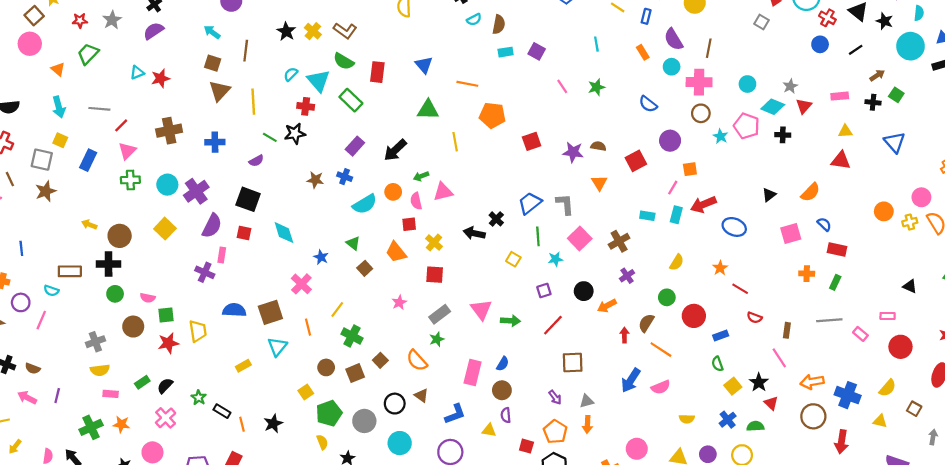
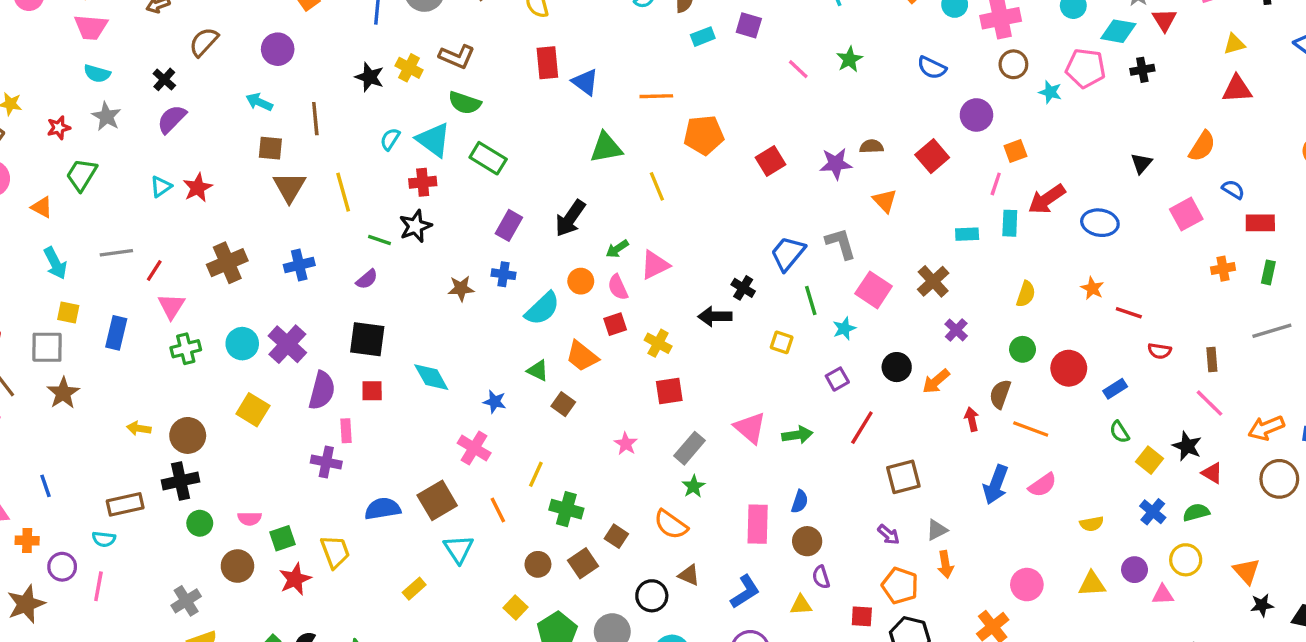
red rectangle: (377, 72) -> (547, 63), moved
orange trapezoid: (396, 252) -> (582, 356), moved

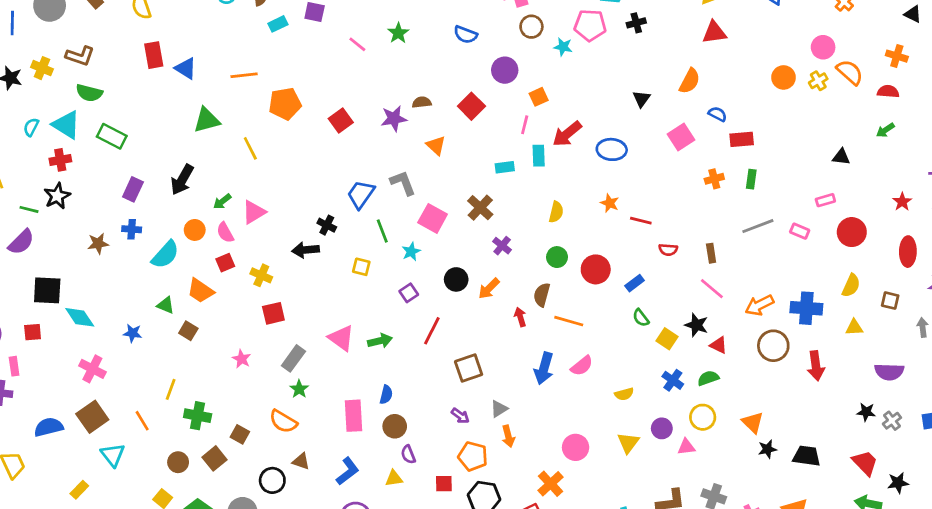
purple semicircle: (367, 279) -> (21, 242), size x1.5
black square: (367, 339) -> (47, 290), moved
pink cross: (474, 448) -> (92, 369), moved
yellow triangle: (1092, 584) -> (628, 443), turned -45

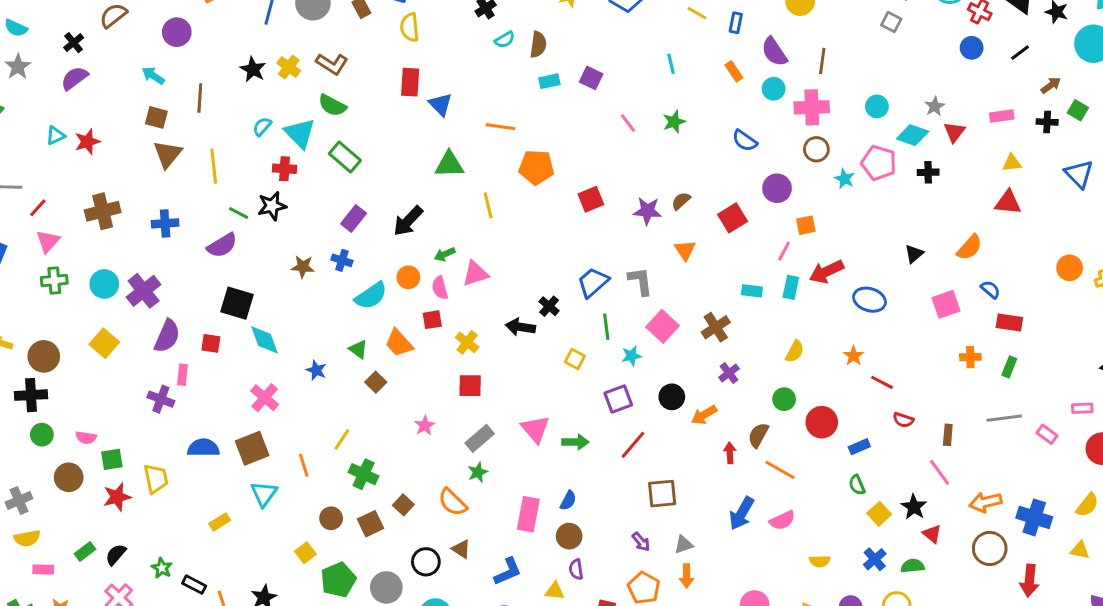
brown semicircle: (422, 102) -> (681, 201), turned -48
purple square: (409, 293) -> (618, 399), size x1.4

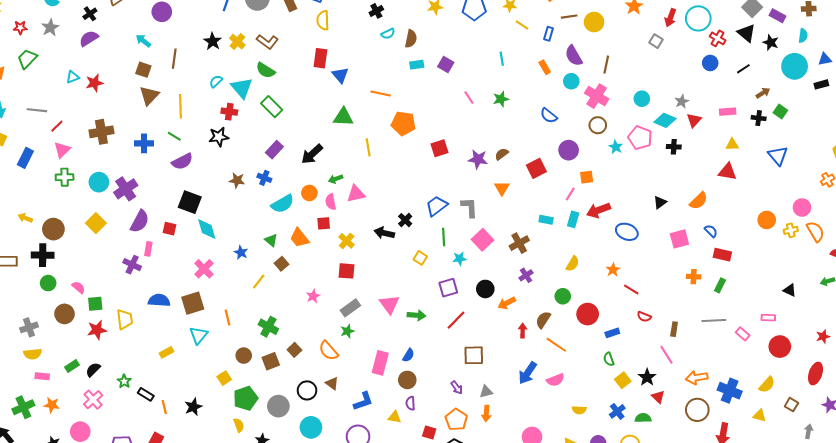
pink cross: (812, 107) -> (597, 96), turned 30
green line: (239, 213) -> (174, 136), moved
pink semicircle: (86, 438) -> (78, 287), turned -152
yellow line: (342, 439) -> (259, 282), moved

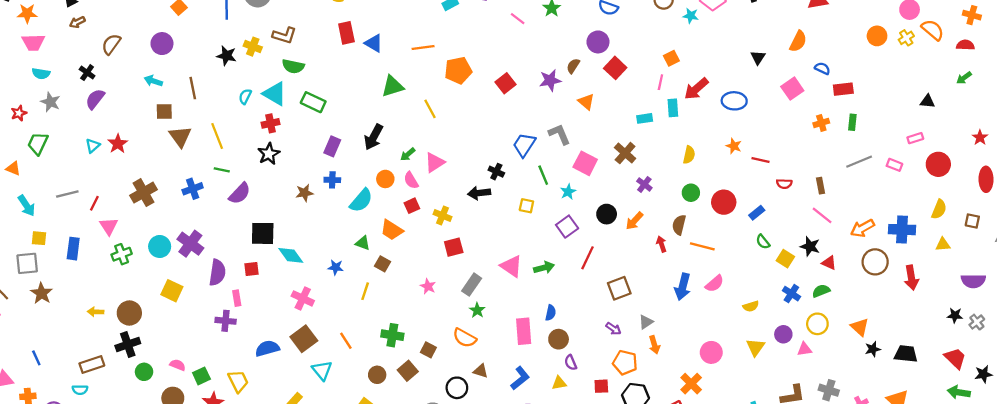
purple circle: (569, 150) -> (598, 42), moved

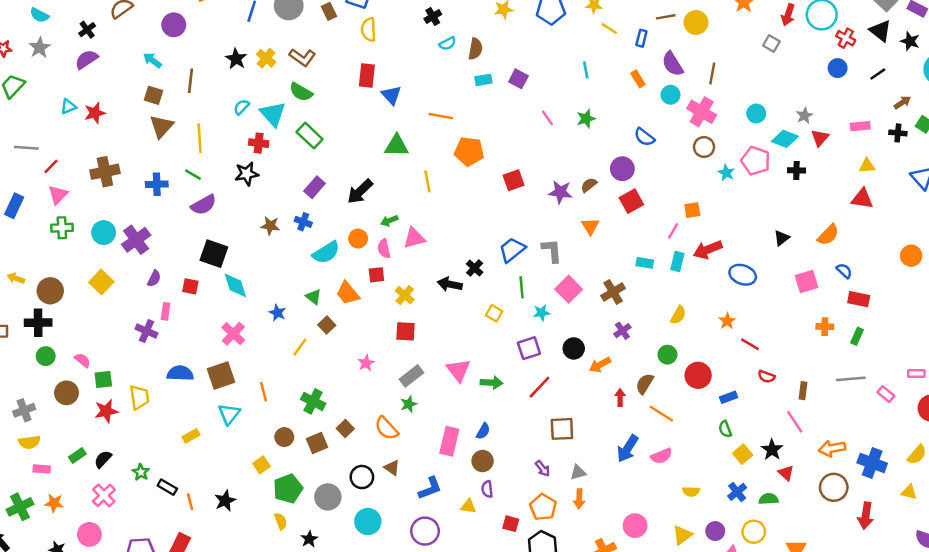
purple semicircle: (217, 273) -> (154, 279), size x0.6

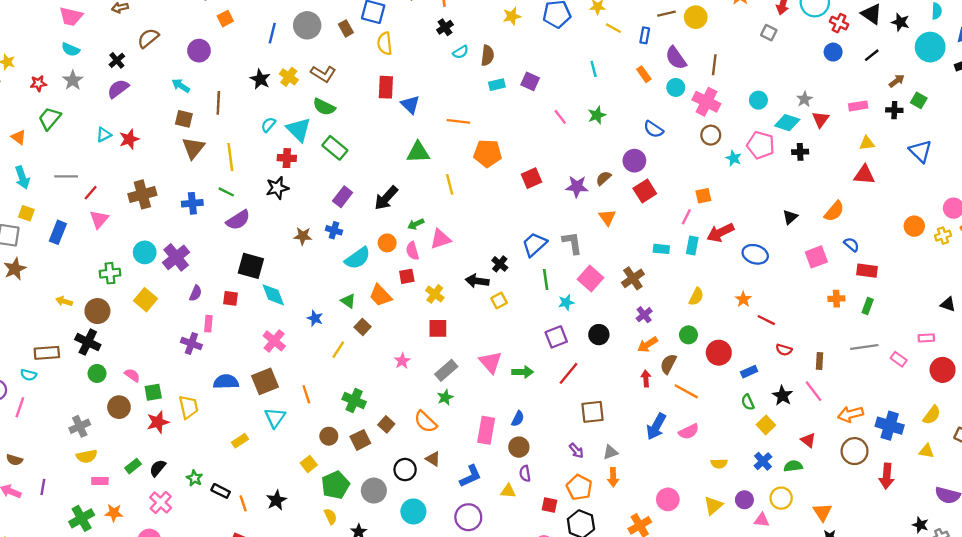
green cross: (62, 228) -> (110, 273), moved
yellow square: (494, 313) -> (499, 300), moved, turned 35
black cross: (38, 323) -> (88, 342), turned 30
orange arrow: (600, 365) -> (648, 344), moved
black star: (772, 450) -> (782, 396), moved

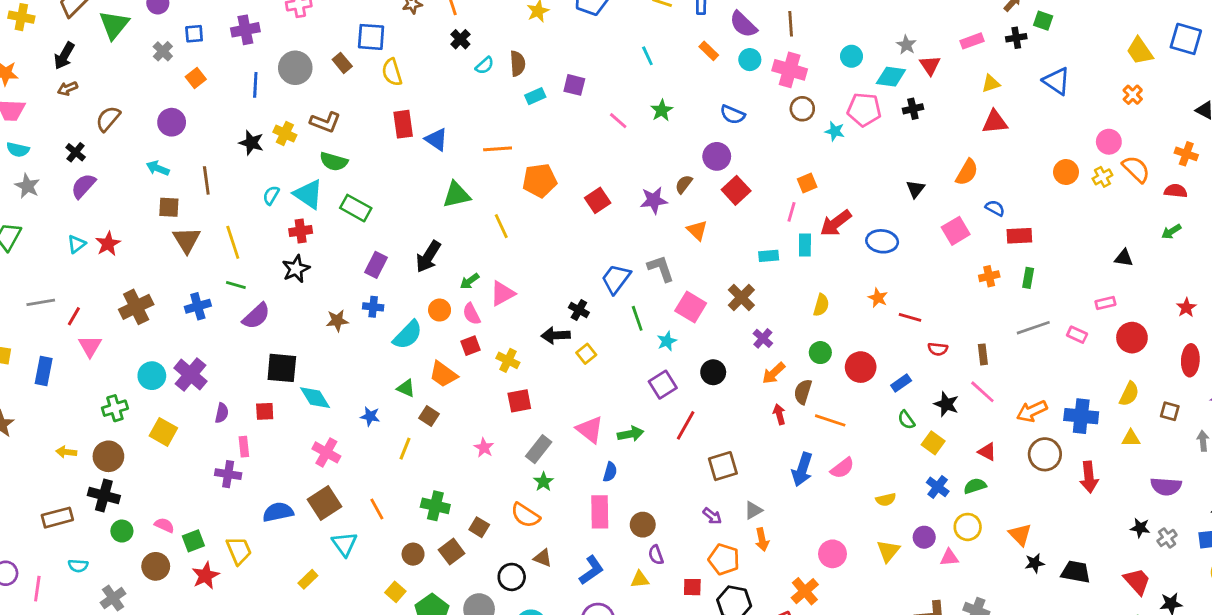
cyan semicircle: (29, 375) -> (78, 566), moved
blue semicircle: (518, 419) -> (610, 472), moved

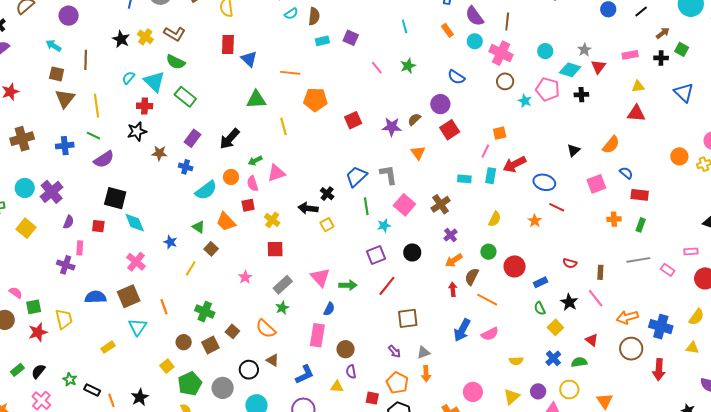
red line: (910, 317) -> (557, 207), moved
brown star: (337, 321) -> (159, 153), moved

